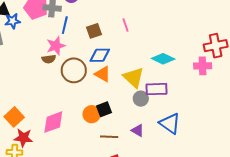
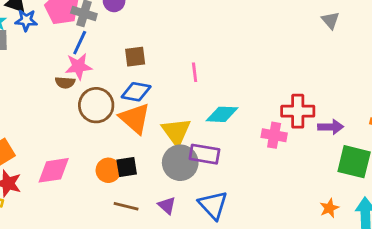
blue line: (65, 25) -> (80, 43), moved
pink line: (125, 25) -> (195, 72), moved
cyan diamond: (163, 59) -> (222, 114), turned -35
orange triangle: (103, 74) -> (135, 118), size x1.4
gray circle: (141, 99) -> (180, 163), size x1.6

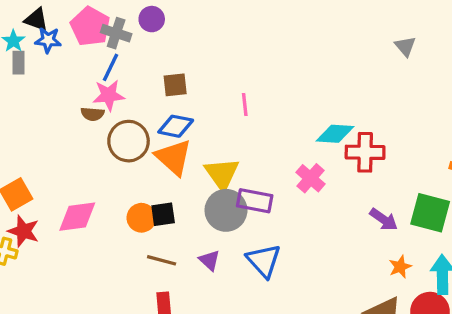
cyan diamond: (222, 114) -> (335, 134), moved
purple arrow: (331, 127) -> (384, 219), moved, turned 35
pink cross: (274, 135) -> (311, 178), moved, turned 30

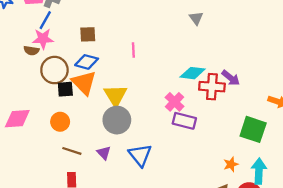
gray triangle: (405, 46) -> (196, 18), moved
purple rectangle: (255, 201) -> (184, 121), moved
black square: (163, 214) -> (65, 89), moved
purple arrow: (384, 219) -> (231, 78), moved

